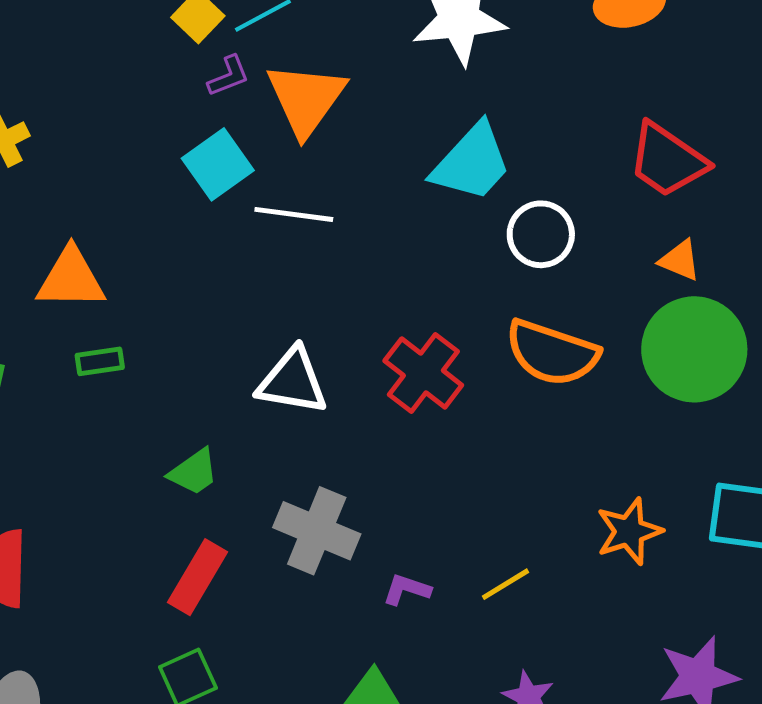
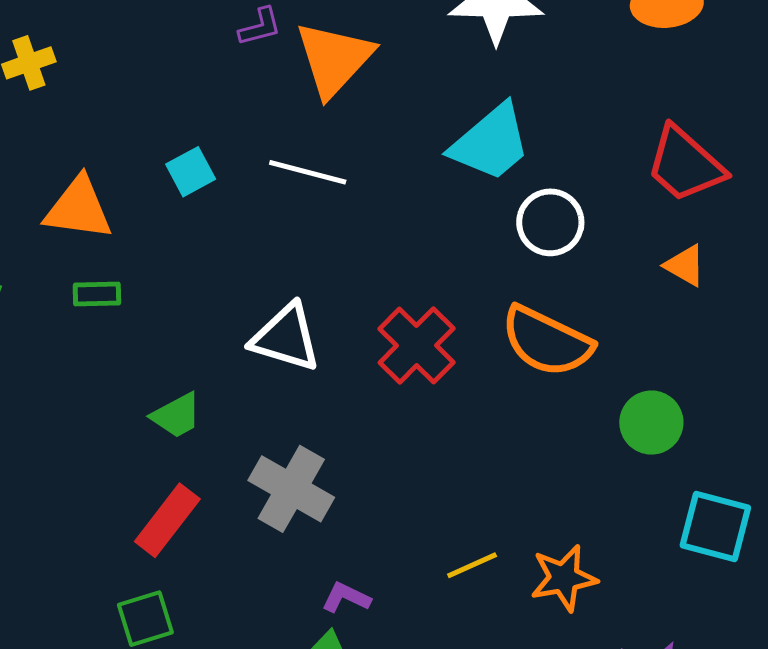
cyan square: (218, 164) -> (191, 172), moved, size x0.7
green circle: (694, 349) -> (651, 423), moved, size x0.6
orange star: (629, 531) -> (564, 578), moved
purple L-shape: (407, 590) -> (346, 598), moved

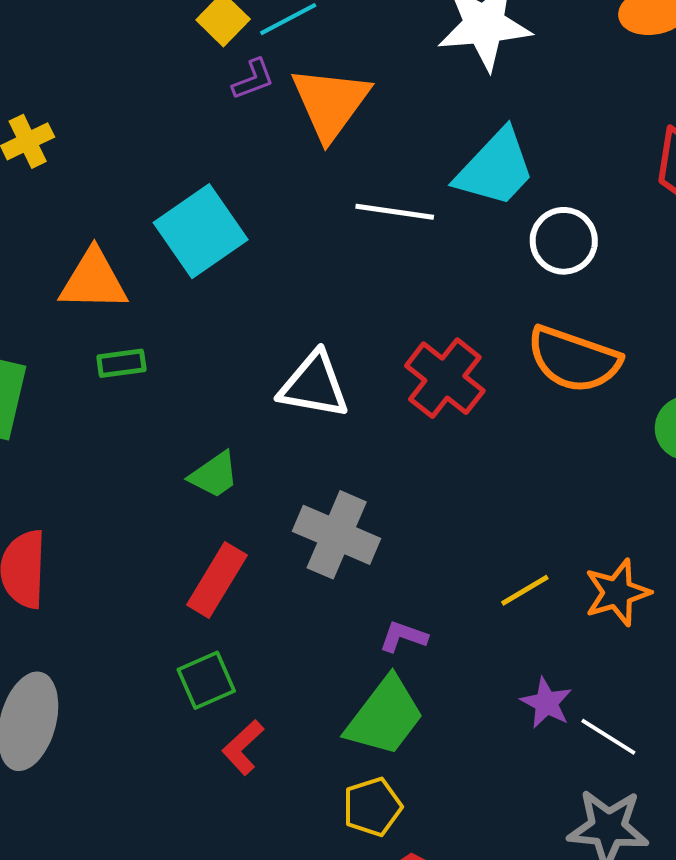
cyan square: (191, 172) -> (201, 231), size x1.8
white line: (308, 172) -> (395, 212), moved

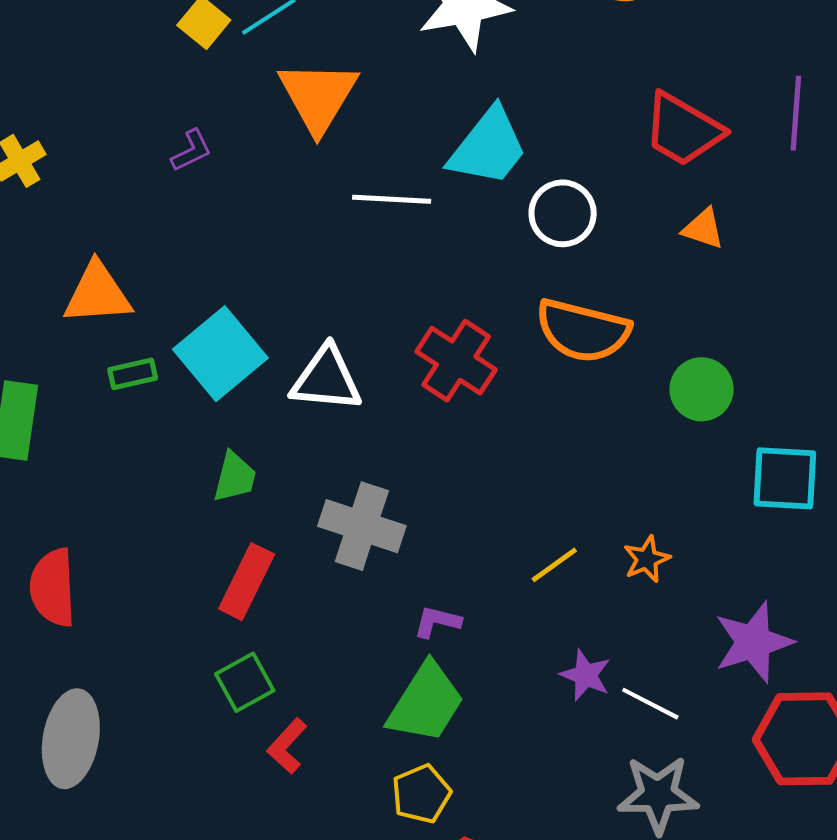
purple L-shape: (253, 79) -> (191, 151), moved
cyan square: (201, 231) -> (220, 354), moved
green trapezoid: (214, 475) -> (235, 477), turned -36
orange star: (617, 593) -> (647, 559), size x0.7

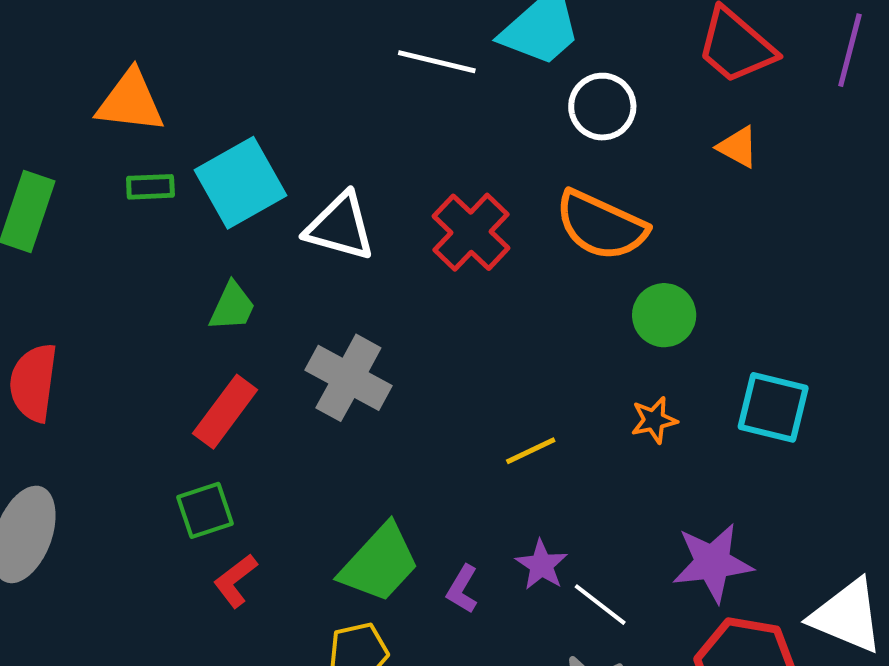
green circle: (702, 389) -> (664, 315), moved
orange star: (647, 559) -> (654, 420), moved
purple L-shape: (437, 622) -> (462, 589), moved, turned -84

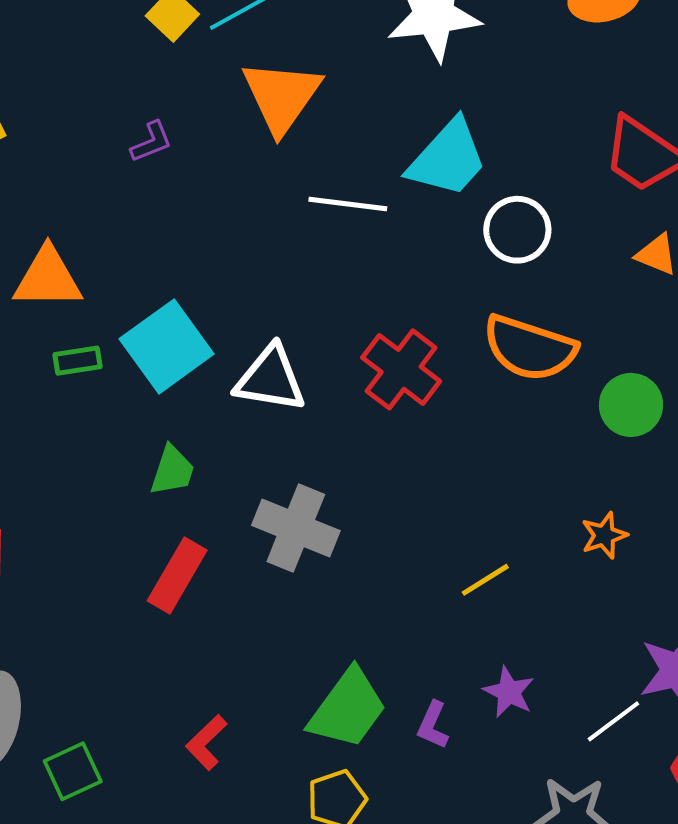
green circle: (664, 315) -> (631, 405), moved
green square: (205, 510) -> (73, 771), moved
white line: (600, 605) -> (613, 721), moved, turned -68

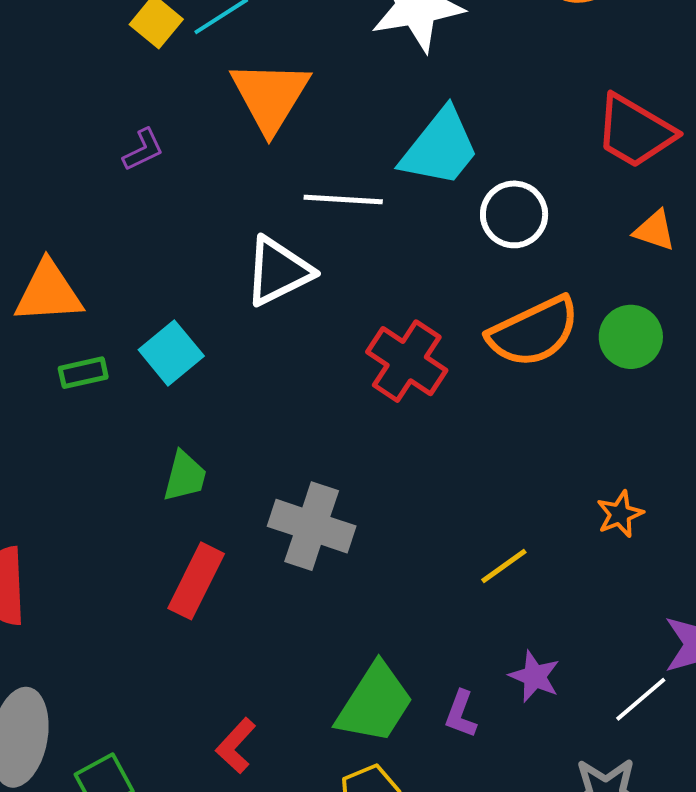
cyan square: (167, 346) -> (171, 353), size x0.7
orange semicircle: (530, 348) -> (534, 332), turned -40
white triangle: (270, 379) -> (278, 271), moved, turned -32
green circle: (631, 405) -> (631, 337), moved

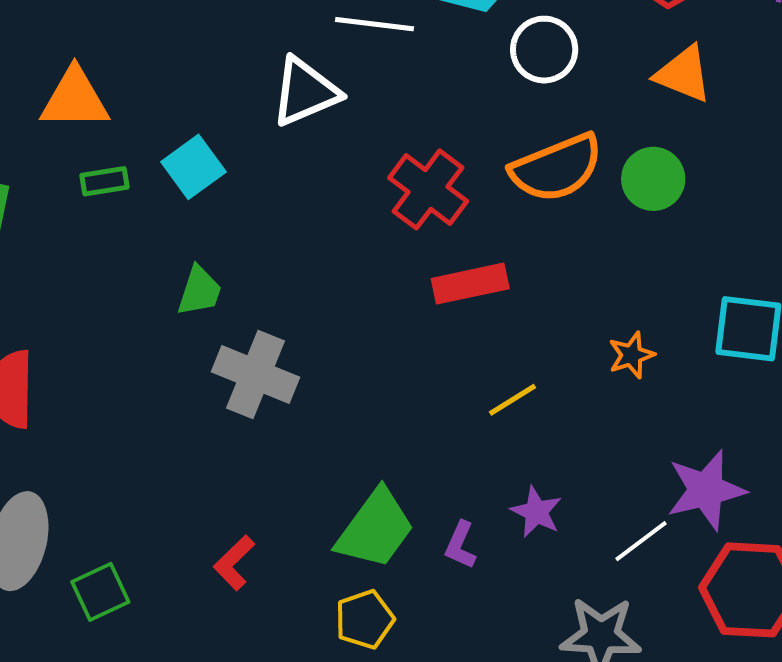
orange triangle: (655, 230) -> (683, 74), size x1.4
gray cross: (312, 526) -> (255, 374), moved
red rectangle: (196, 581) -> (470, 284), moved, turned 48

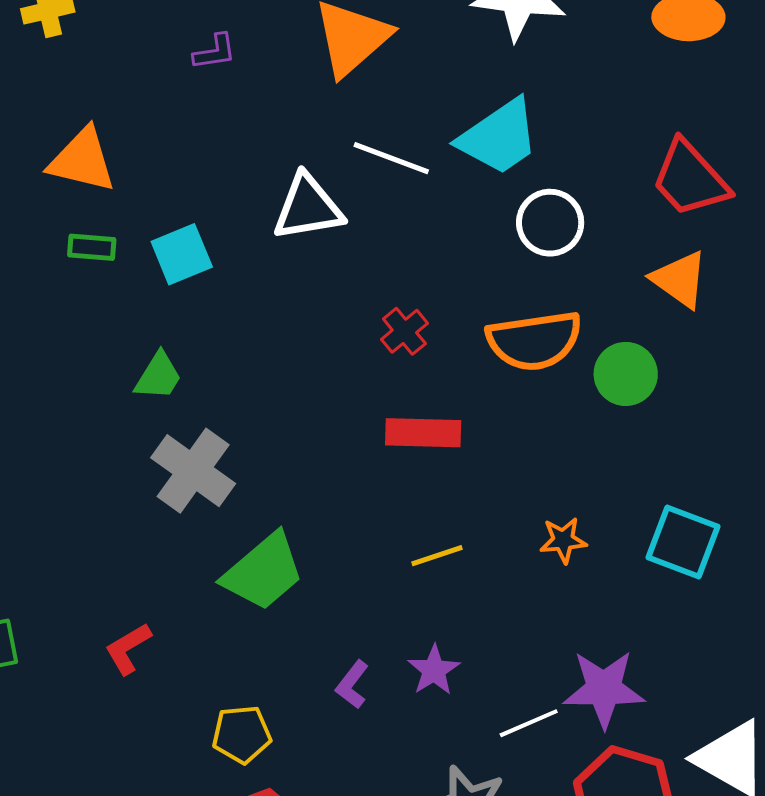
red cross: (428, 189) -> (404, 331), size x0.6
green trapezoid: (375, 529) -> (263, 572), moved

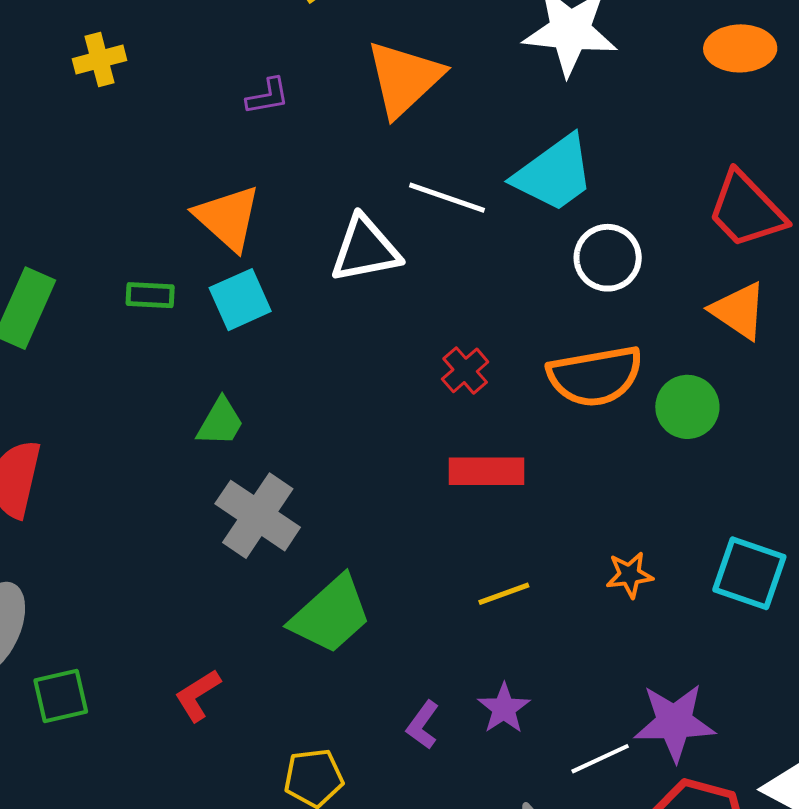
orange triangle: (82, 160) -> (228, 218), moved, turned 30

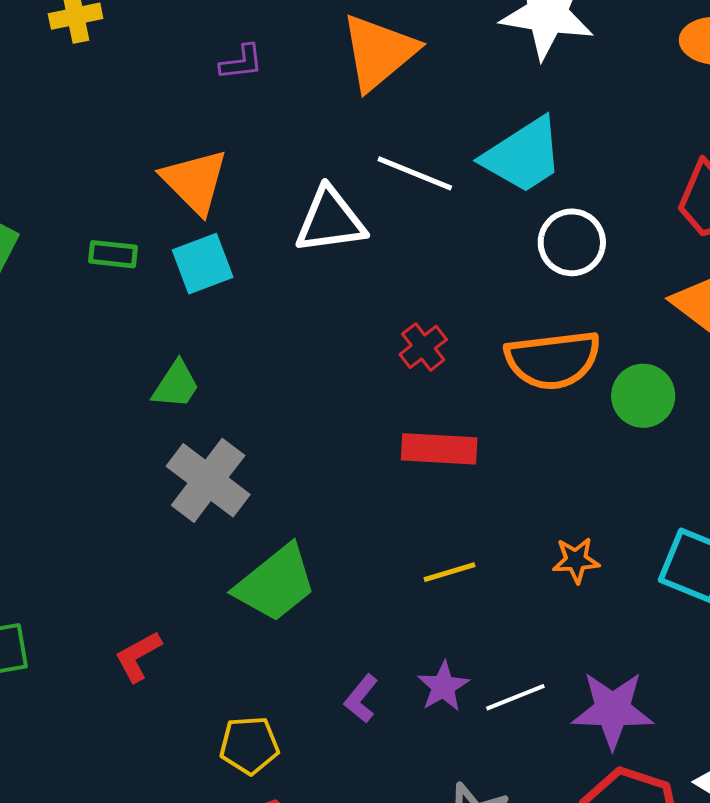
white line: (600, 759) -> (515, 697), moved

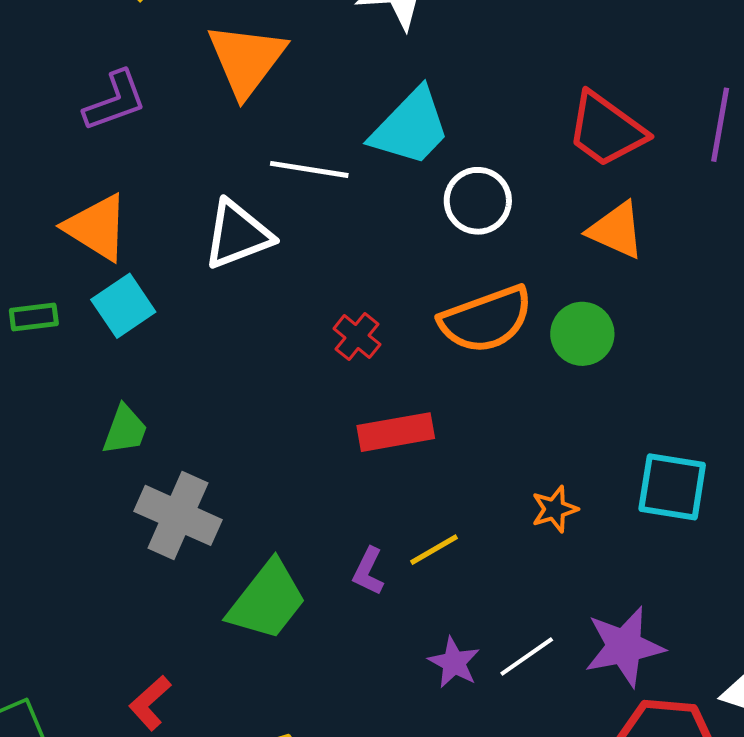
purple L-shape: (241, 62) -> (115, 101), size x1.5
purple L-shape: (361, 699) -> (368, 571), moved

